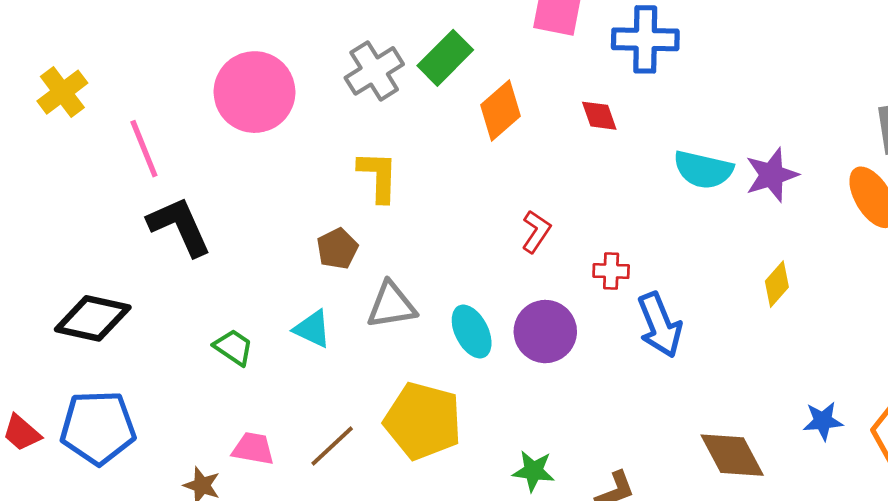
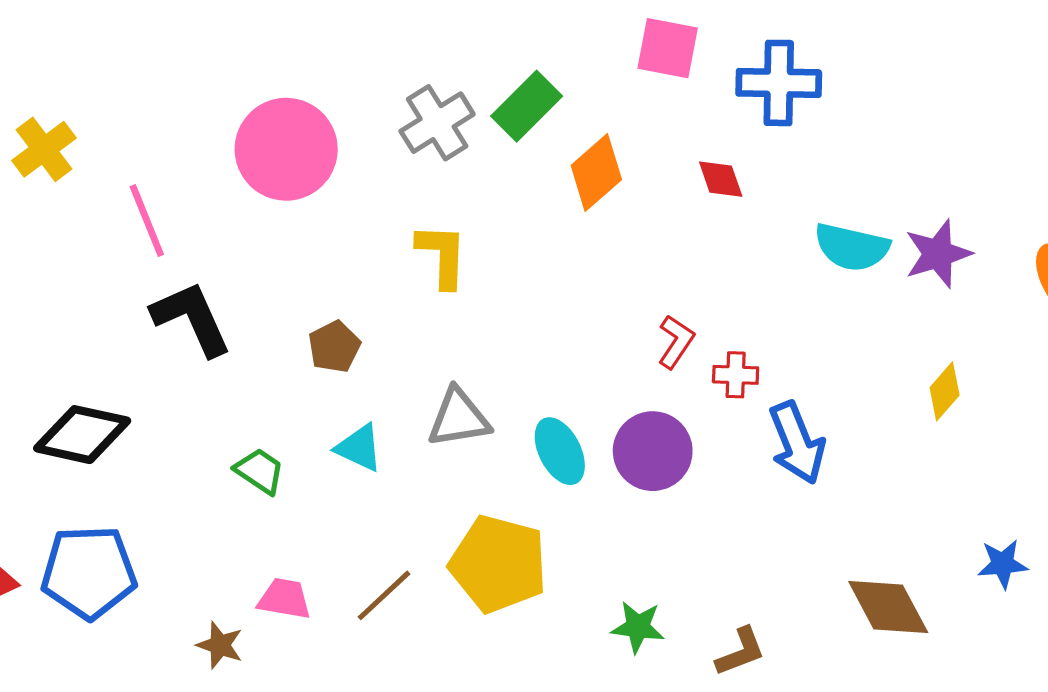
red L-shape: (536, 232) -> (676, 342), moved
brown pentagon: (337, 249) -> (334, 347), moved

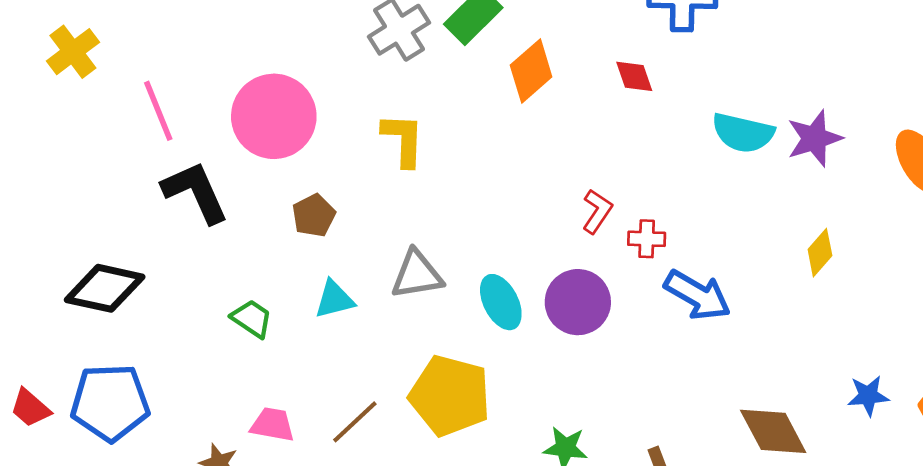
pink circle: (286, 149) -> (274, 116), moved
blue arrow: (797, 443) -> (698, 295), turned -38
cyan triangle: (359, 448) -> (334, 299), turned -39

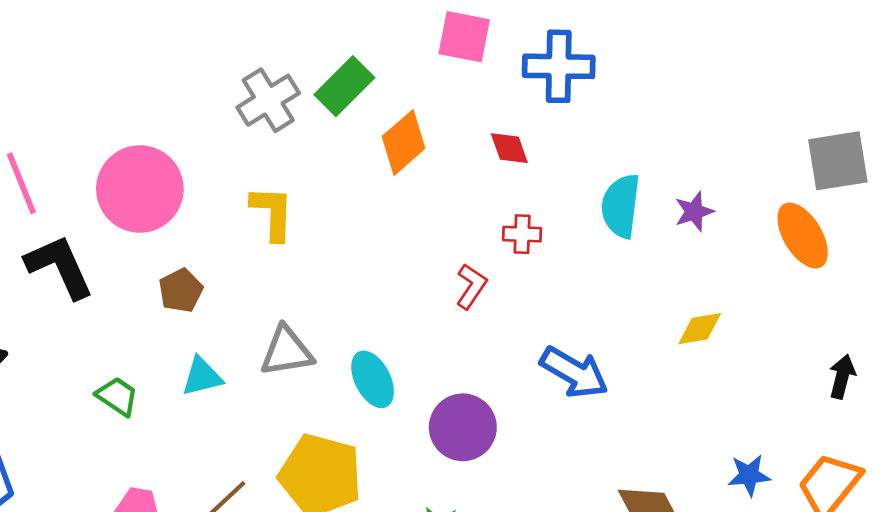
cyan semicircle: (743, 133) -> (621, 206), turned 84
purple star: (814, 138) -> (694, 212), size x0.7
red cross: (647, 239) -> (522, 234), moved
yellow diamond: (820, 253) -> (700, 329), turned 39
purple circle: (578, 302) -> (463, 427), moved

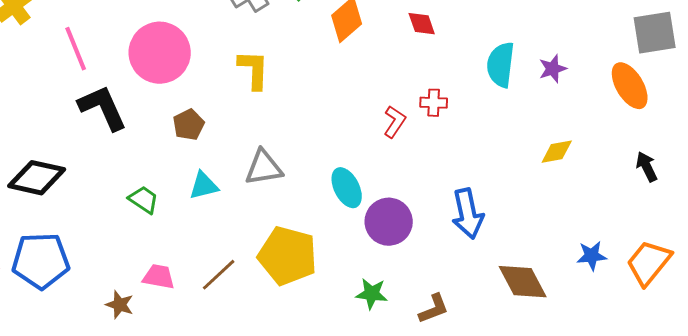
red cross: (522, 234) -> (434, 103), moved
blue arrow: (574, 372) -> (468, 214), moved, turned 48
black arrow: (842, 377) -> (647, 167), moved, turned -40
cyan ellipse: (373, 379) -> (347, 188), moved

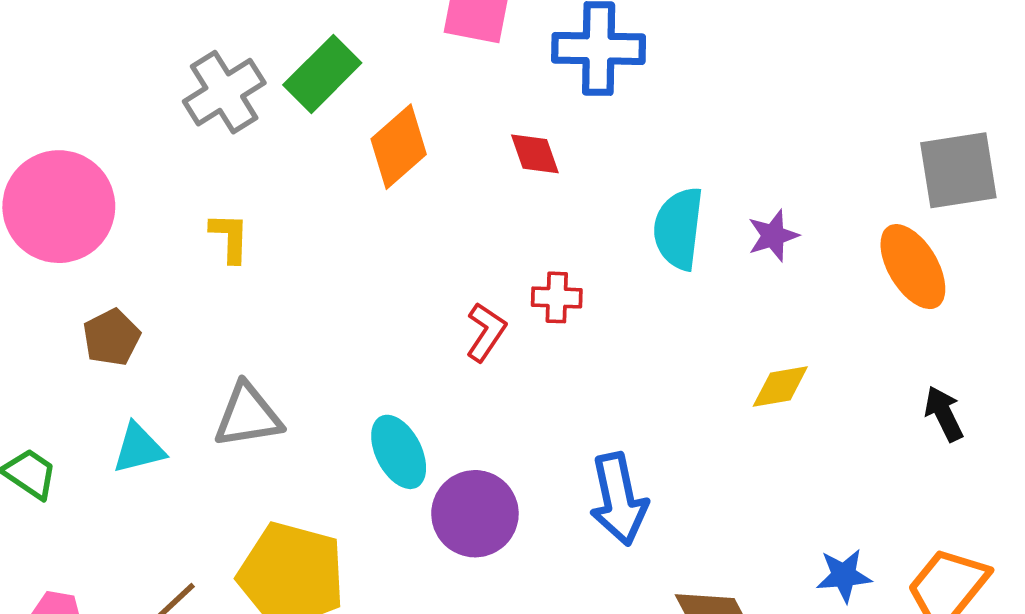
yellow L-shape: (254, 70) -> (230, 237), size x0.7

